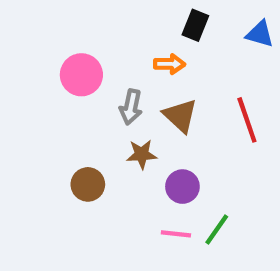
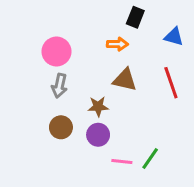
blue triangle: (260, 34) -> (174, 37), moved
gray arrow: (131, 107) -> (59, 86), moved
brown triangle: (180, 116) -> (125, 80), turned -30
purple circle: (182, 187) -> (98, 135), moved

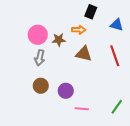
brown star: (98, 107) -> (59, 40), moved
green line: (150, 159) -> (117, 107), moved

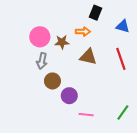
brown circle: (41, 86) -> (52, 81), moved

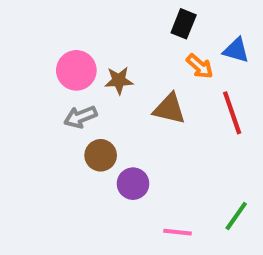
orange arrow: (83, 32) -> (200, 66), moved, turned 40
gray arrow: (42, 61) -> (80, 117), turned 56
pink line: (86, 115) -> (178, 232), moved

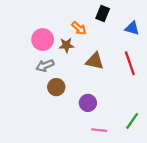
orange arrow: (200, 66) -> (79, 28), moved
purple circle: (133, 184) -> (88, 103), moved

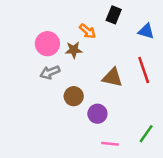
brown triangle: (95, 61) -> (112, 77), moved
brown circle: (56, 87) -> (74, 96), moved

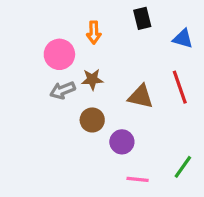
black rectangle: (114, 15) -> (142, 18), turned -36
orange arrow: (87, 31) -> (94, 32), moved, turned 48
brown star: (74, 50) -> (92, 79), moved

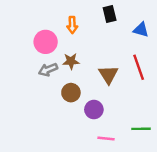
brown triangle: (141, 97) -> (108, 74), turned 45
green line: (183, 167) -> (141, 129), turned 54

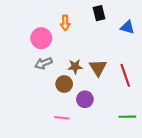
brown star: (71, 61) -> (75, 67), moved
red line: (139, 67) -> (125, 75), moved
pink line: (106, 139) -> (62, 118), moved

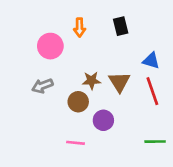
black rectangle: (99, 13) -> (121, 26), moved
blue triangle: (127, 27) -> (151, 61), moved
gray arrow: (43, 63) -> (42, 86), moved

